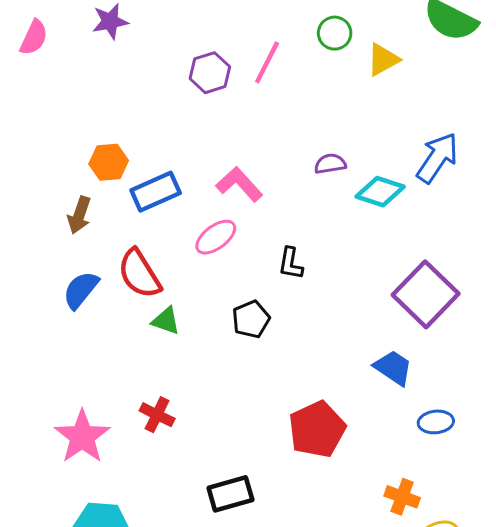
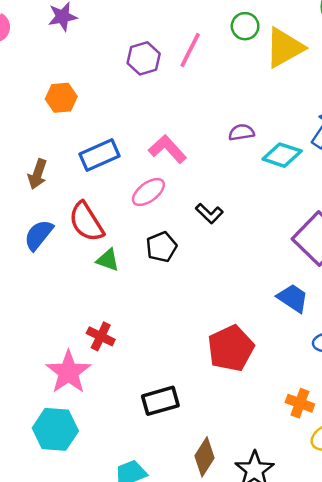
yellow triangle: (383, 60) -> (284, 48), size x1.5
orange hexagon: (109, 162) -> (61, 98), moved
black L-shape: (291, 264) -> (209, 213), turned -56
black pentagon: (251, 319) -> (162, 247), moved
pink star: (82, 437) -> (68, 372), moved

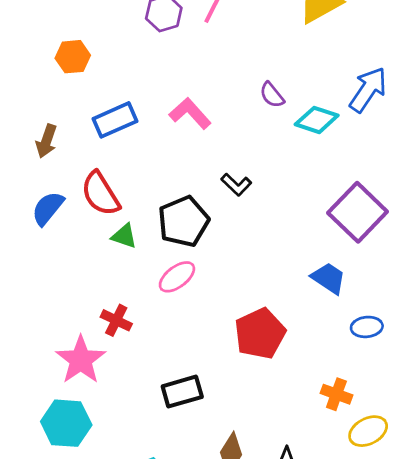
purple semicircle: (241, 132) -> (272, 95), turned -120
pink ellipse: (148, 192) -> (177, 277), moved
black pentagon: (162, 247) -> (184, 221), size x1.5

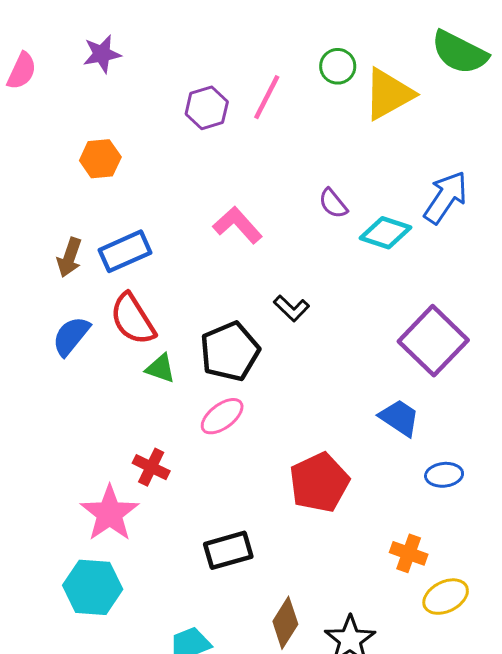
blue rectangle: (115, 120) -> (125, 251), moved

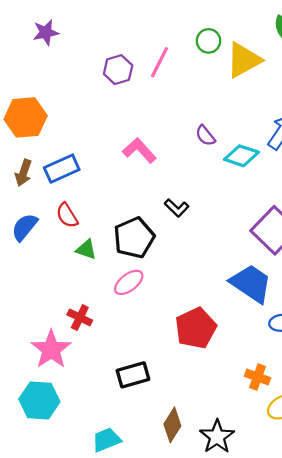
orange hexagon: (100, 159) -> (26, 117), moved, size x1.5
red semicircle: (133, 319) -> (67, 215), size x0.7
blue trapezoid: (399, 418) -> (251, 283), size x1.5

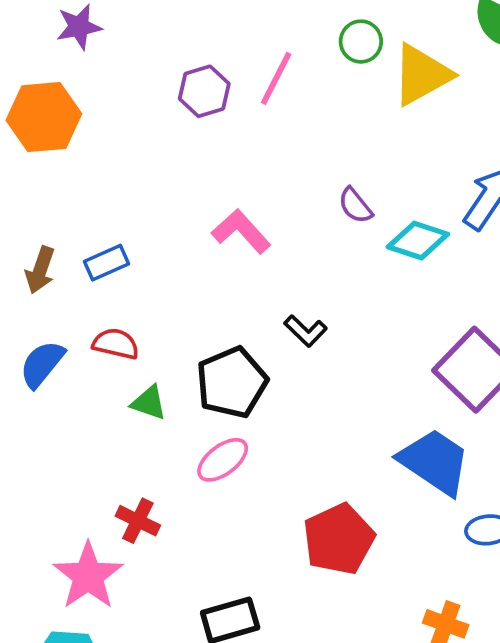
orange hexagon: (26, 117) -> (44, 117), moved
blue rectangle: (62, 169) -> (107, 263), size x0.7
red semicircle: (67, 215) -> (116, 344), turned 135

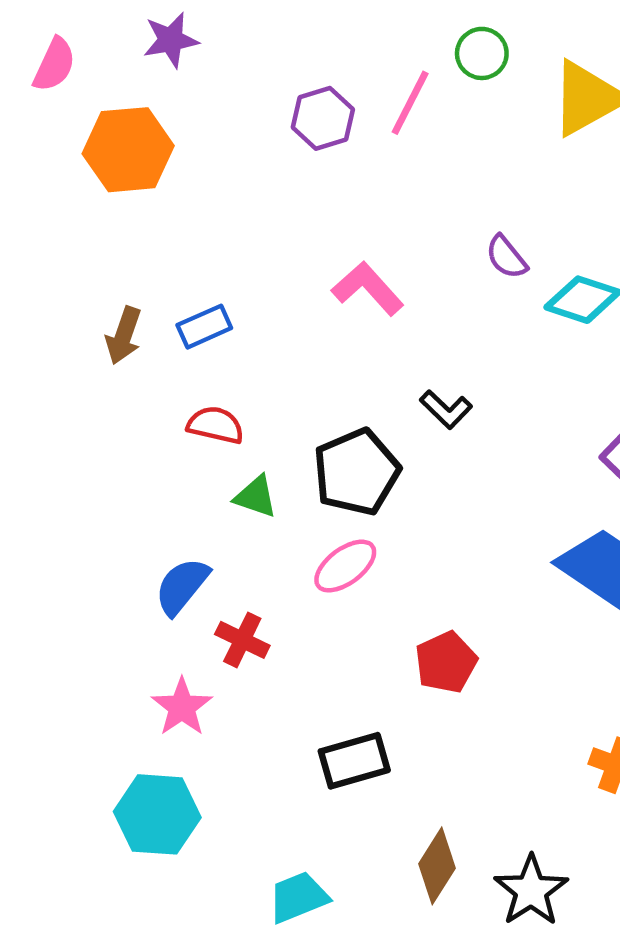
green circle: (361, 42) -> (482, 53), moved
blue semicircle: (42, 364) -> (182, 586), moved
red pentagon: (339, 539) -> (446, 662), moved, size x0.7
pink star: (88, 576) -> (182, 707), size x0.7

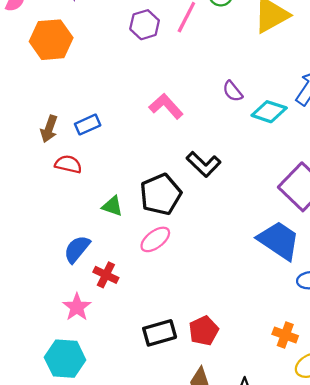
black L-shape: (446, 409) -> (204, 164), size x1.4
red semicircle: (215, 425) -> (68, 164), moved
red pentagon: (446, 662) -> (204, 331), moved

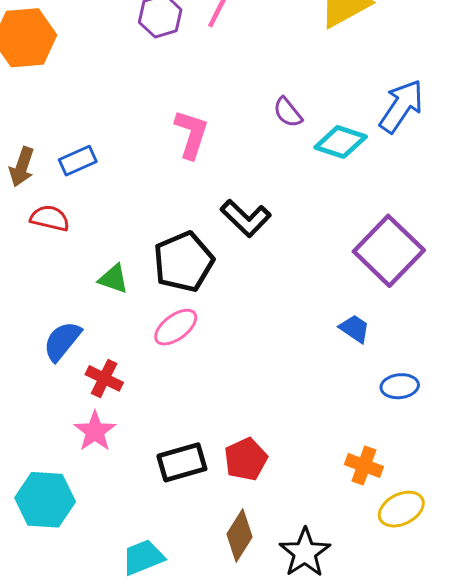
pink L-shape: (166, 106) -> (191, 134), turned 60
blue trapezoid: (279, 240) -> (355, 329), size x0.5
pink star: (77, 307) -> (95, 431), moved

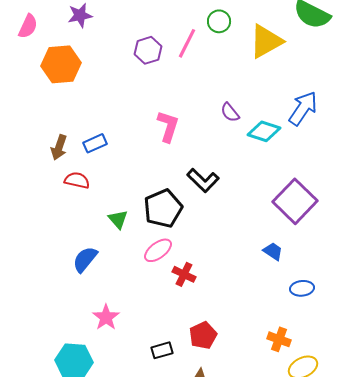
green triangle: (114, 279) -> (118, 219), turned 30
red cross: (104, 378) -> (184, 274), moved
black rectangle: (182, 462) -> (162, 350), moved, size x0.7

